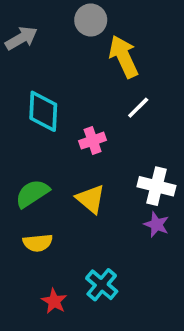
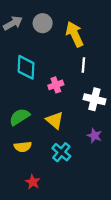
gray circle: (91, 20) -> (43, 23), moved
white line: (138, 108) -> (83, 65), turned -40
white cross: (156, 186) -> (94, 99), moved
cyan cross: (102, 285) -> (61, 152), moved

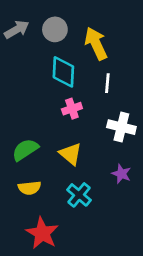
cyan diamond: (26, 67) -> (63, 72), moved
red star: (33, 182) -> (42, 233), size x1.6

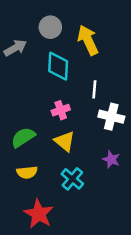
gray arrow: (17, 29) -> (15, 48), moved
white line: (107, 83) -> (94, 89), moved
pink cross: (72, 109) -> (61, 110), moved

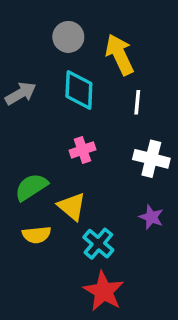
gray arrow: (15, 48) -> (21, 93), moved
white line: (94, 89) -> (137, 102), moved
yellow triangle: (65, 141) -> (72, 206), moved
red star: (39, 214) -> (104, 291), moved

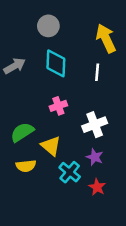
yellow arrow: (120, 55) -> (106, 38), moved
white cross: (151, 159) -> (95, 125), moved, turned -35
purple star: (151, 217) -> (95, 157), moved
red star: (104, 291) -> (97, 187), moved, size x0.6

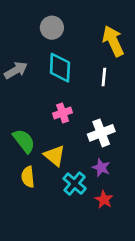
green semicircle: (22, 132) -> (24, 141), turned 85
yellow semicircle: (26, 166) -> (28, 177), turned 90

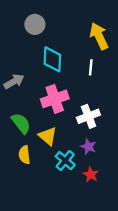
gray circle: (52, 28) -> (35, 24), moved
gray arrow: (16, 70) -> (14, 81), moved
pink cross: (63, 113) -> (55, 99), size x1.6

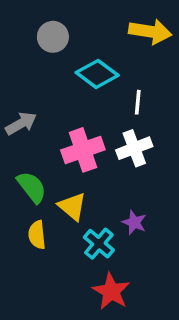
yellow arrow: (99, 36) -> (150, 32), moved, turned 124
cyan diamond: (52, 59) -> (97, 74), moved, turned -56
white cross: (88, 116) -> (134, 148), moved
red star: (91, 175) -> (111, 291), moved, size x1.5

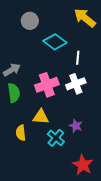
yellow arrow: (150, 32) -> (85, 18), turned -150
green semicircle: (32, 187) -> (14, 93), moved, turned 30
yellow triangle: (72, 207) -> (41, 117), turned -36
red star: (111, 291) -> (83, 165), moved

